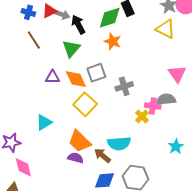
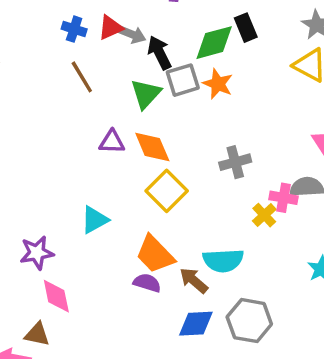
gray square: (96, 73) -> (183, 80), moved

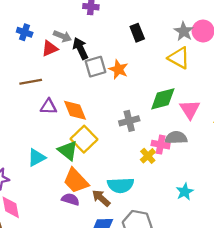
red triangle: (110, 28) -> (50, 48), moved
green diamond: (214, 43) -> (163, 99), moved
brown line: (82, 77) -> (31, 82), moved, turned -70
green triangle: (146, 94) -> (68, 151), moved, turned -35

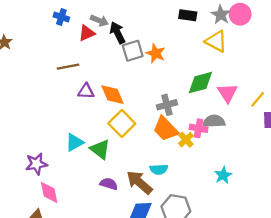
black rectangle: (137, 33) -> (188, 15), moved, turned -60
green triangle: (68, 151) -> (100, 149), moved
orange trapezoid: (76, 181) -> (166, 129), moved
cyan semicircle: (121, 185) -> (159, 169), size x0.7
brown arrow: (101, 198) -> (139, 182), size x1.4

